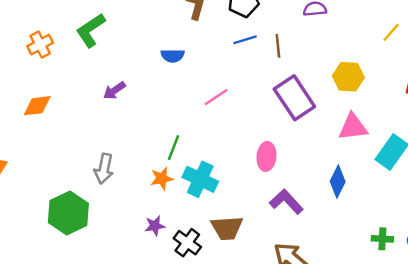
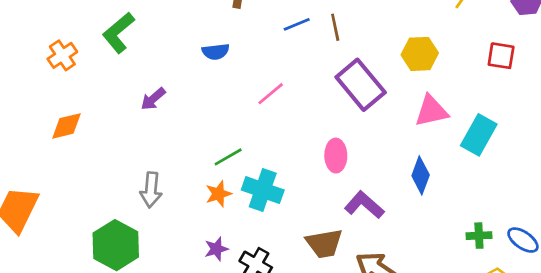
green line: (174, 148) -> (228, 157), turned 45
brown trapezoid: (227, 228) -> (324, 243), moved

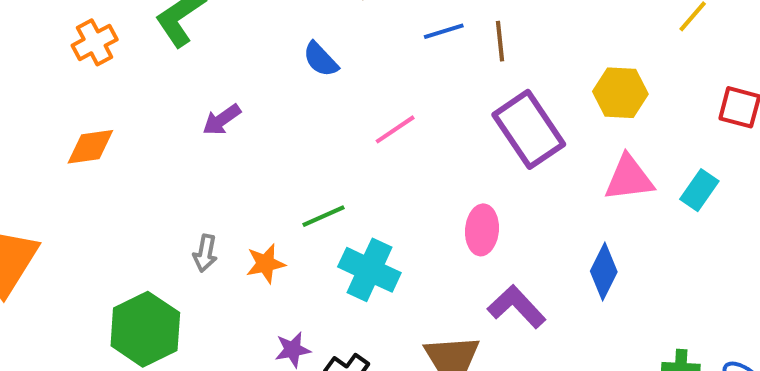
blue semicircle: (216, 52) -> (321, 59), turned 48
cyan rectangle: (479, 135) -> (699, 190), moved, size x0.7
gray arrow: (151, 190) -> (205, 253), size x0.7
orange star: (218, 194) -> (265, 264), moved

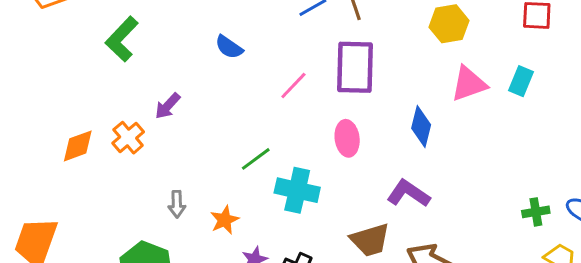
orange cross: (95, 42) -> (128, 138), moved
purple rectangle: (529, 129) -> (355, 67), moved, turned 48
pink ellipse: (482, 230) -> (347, 138), moved
orange star: (265, 264) -> (225, 220), moved
blue diamond: (604, 271) -> (421, 126), moved

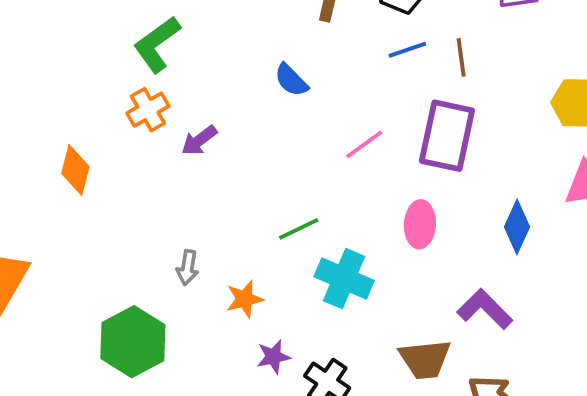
orange cross: (128, 138) -> (148, 110), moved
orange diamond: (78, 146) -> (75, 170), turned -66

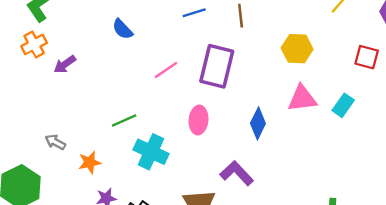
brown line: (461, 57) -> (241, 16), moved
gray arrow: (188, 268) -> (55, 142), turned 108

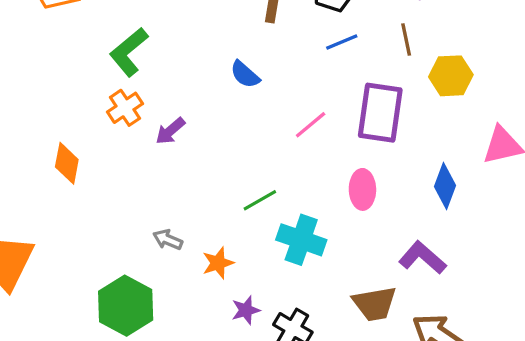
yellow hexagon: (297, 49) -> (451, 76), moved

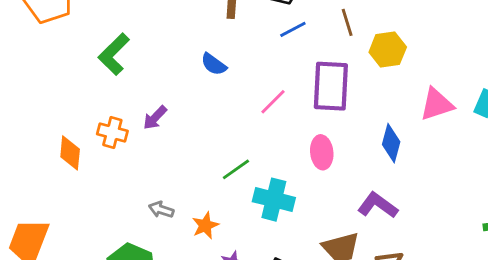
orange cross: (125, 108) -> (112, 133), moved, turned -36

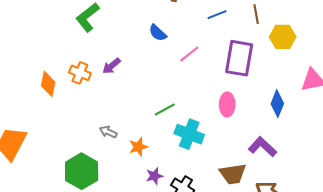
pink line: (273, 102) -> (189, 54), moved

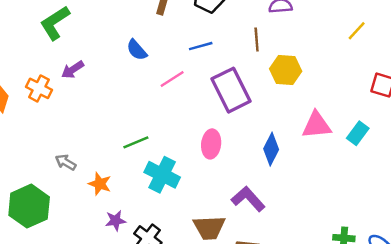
blue line: (217, 15) -> (201, 46), moved
purple rectangle: (239, 58) -> (231, 90), turned -42
purple arrow: (111, 66) -> (73, 70), moved
orange star: (138, 147) -> (100, 184), turned 30

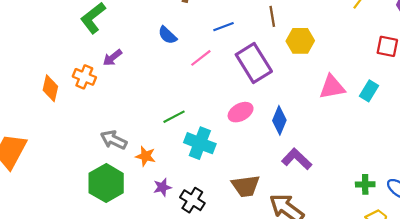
pink ellipse: (211, 144) -> (241, 112), turned 60
blue diamond: (271, 149) -> (279, 120), moved
gray arrow: (66, 162) -> (114, 140), size x1.4
purple L-shape: (248, 199) -> (297, 159), moved
green hexagon: (29, 206) -> (106, 183), moved

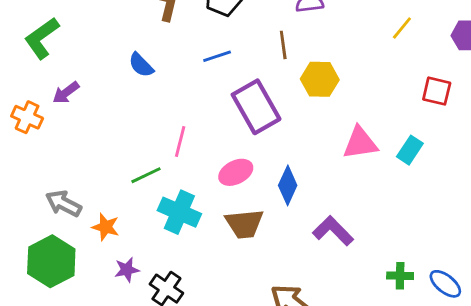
pink line: (201, 58) -> (180, 142), moved, turned -40
purple L-shape: (297, 159) -> (333, 231), moved
brown trapezoid: (246, 186) -> (244, 224), moved

